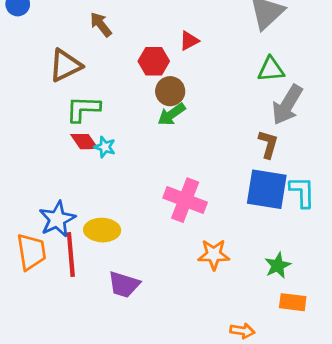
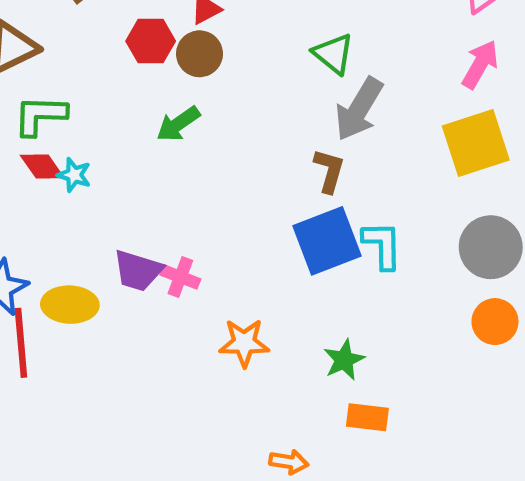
green triangle: (271, 69) -> (333, 54), turned 44
brown circle: (170, 91) -> (200, 54), moved
blue square: (267, 189) -> (327, 241), turned -30
pink cross: (185, 200) -> (180, 277), moved, size x0.6
purple trapezoid: (124, 284) -> (138, 271), moved

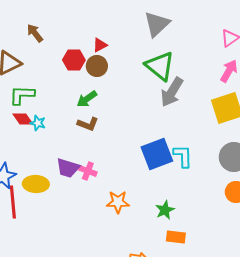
green triangle: (333, 54) -> (160, 66), size x1.5
brown L-shape: (329, 171) -> (88, 124), moved, turned 95

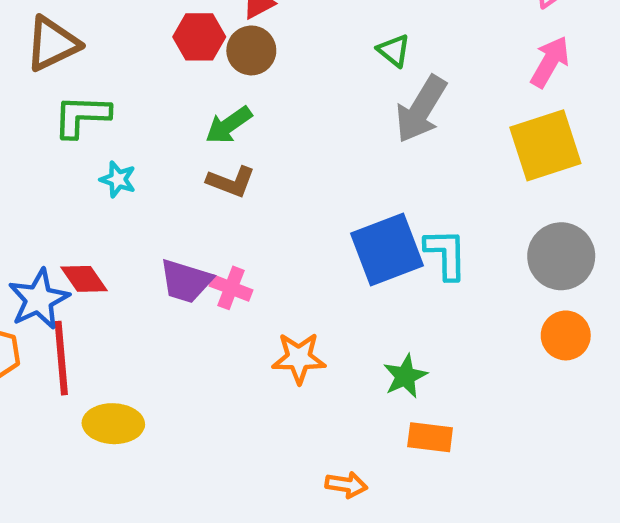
green triangle: (160, 66) -> (394, 50), size x0.5
red diamond: (23, 119) -> (84, 279), moved
yellow ellipse: (36, 184) -> (113, 424), moved

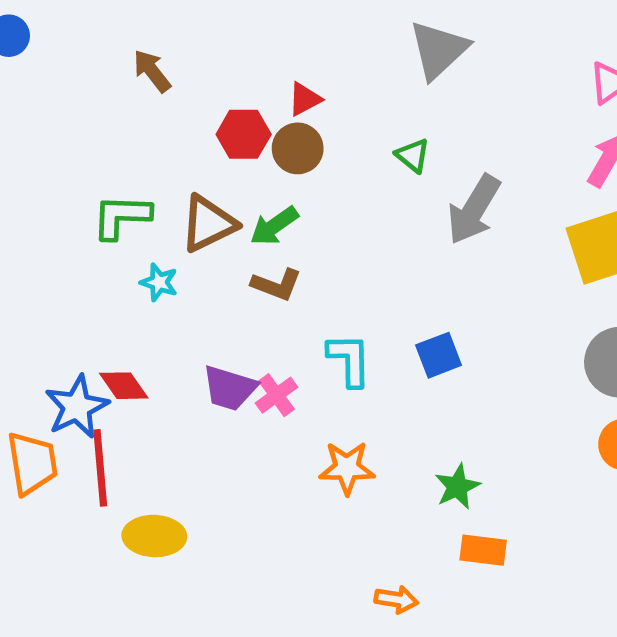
brown triangle: (52, 44) -> (208, 224), moved
green triangle: (394, 50) -> (413, 155), moved
blue square: (387, 249) -> (439, 355), size x0.6
cyan L-shape: (446, 254) -> (349, 360), moved
pink cross: (231, 288) -> (276, 395), turned 33

